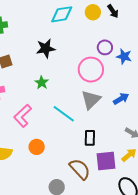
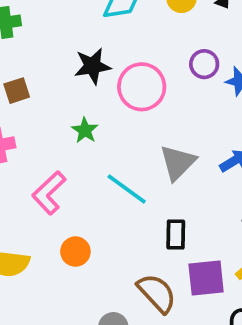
pink circle: (91, 70) -> (142, 87), moved

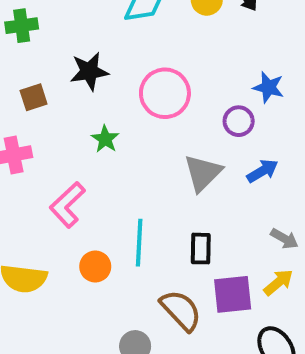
purple circle: (204, 64) -> (239, 121), moved
black star: (92, 66) -> (89, 71), moved
cyan line: (127, 189) -> (139, 243), moved, turned 57

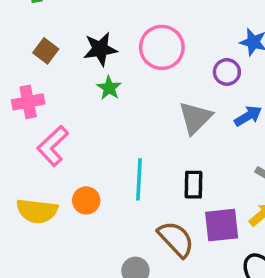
black star: (89, 71) -> (100, 49), moved
brown square: (34, 97) -> (46, 51), turned -35
pink L-shape: (67, 205) -> (53, 146), moved
orange circle: (95, 266) -> (86, 200), moved

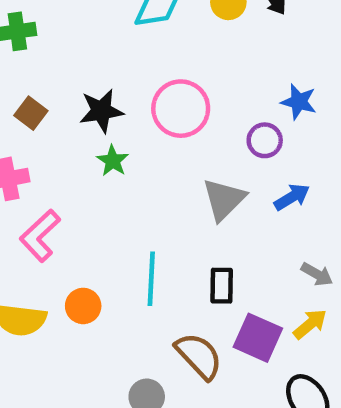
purple square: (222, 225) -> (258, 338), turned 30

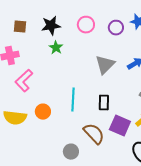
pink circle: (181, 109) -> (86, 25), size x0.7
brown square: (31, 113) -> (20, 27), turned -32
purple circle: (265, 140) -> (116, 28), moved

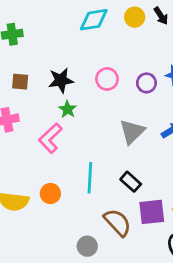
pink L-shape: (24, 81) -> (50, 138), moved
black rectangle: (104, 103) -> (131, 182), turned -49
purple square: (120, 126) -> (152, 212), turned -30

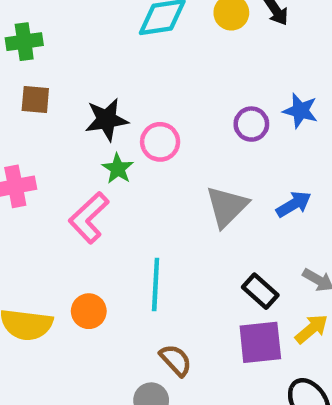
pink circle: (107, 79) -> (160, 142), moved
brown square: (20, 82) -> (35, 100), moved
black rectangle: (131, 182) -> (260, 291), moved
brown semicircle: (118, 222) -> (176, 360), moved, size x0.7

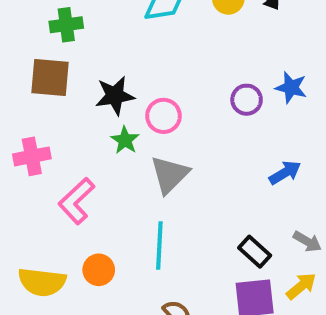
green cross: (24, 42) -> (66, 25), moved
brown square: (35, 100) -> (50, 77), size x1.5
gray triangle: (227, 206) -> (170, 175), moved
pink L-shape: (89, 218) -> (76, 201), moved

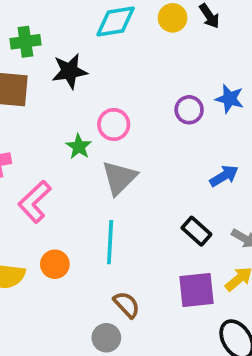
black star: (115, 96) -> (70, 71), moved
black rectangle: (255, 252) -> (196, 231), moved

